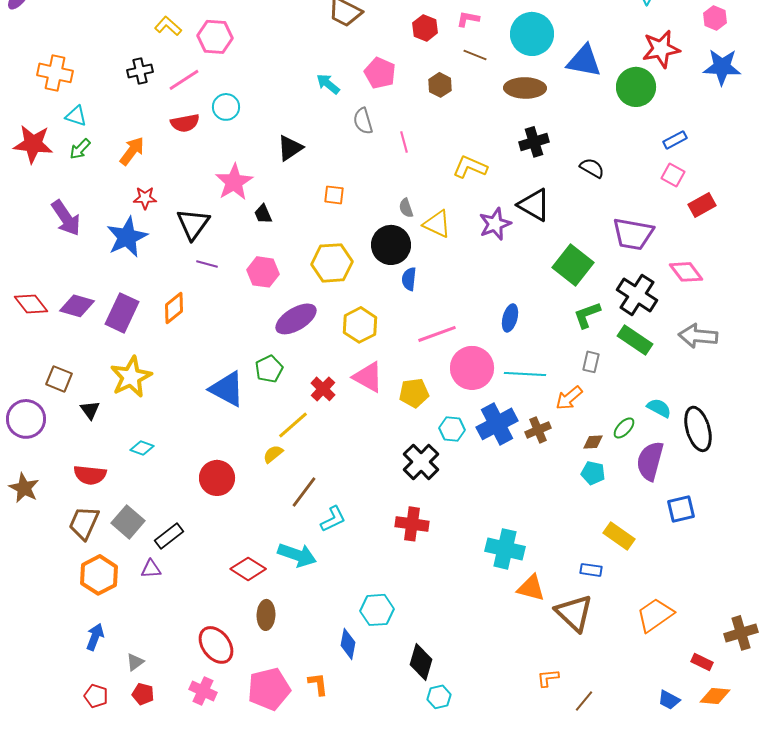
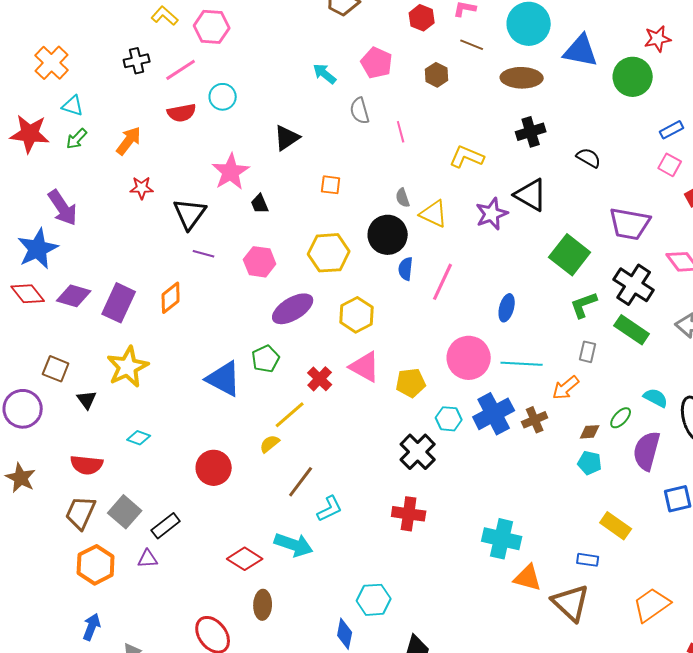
red star: (661, 49) -> (658, 39), size x0.7
orange cross: (55, 73) -> (52, 63), turned 32
blue star: (127, 237) -> (38, 249), moved
pink line: (437, 334) -> (443, 282), moved, turned -45

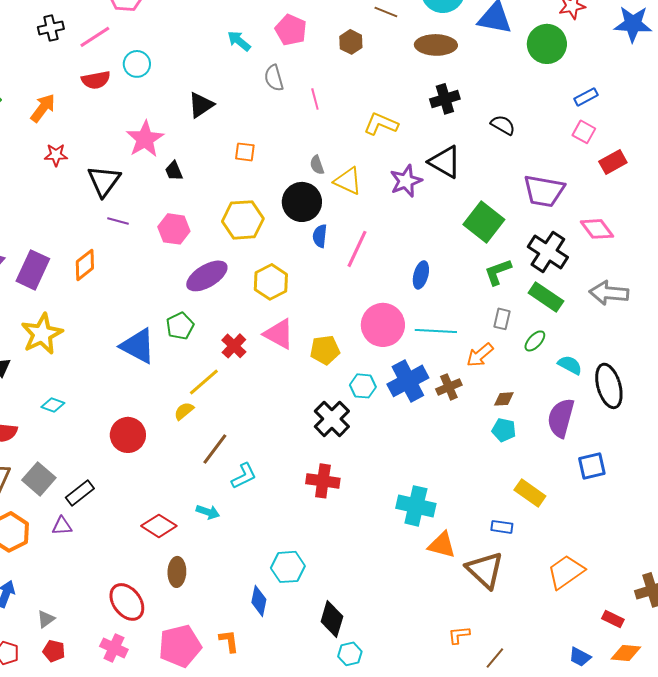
green ellipse: (621, 418) -> (535, 341), moved
cyan arrow: (294, 545) -> (208, 512), size x0.6

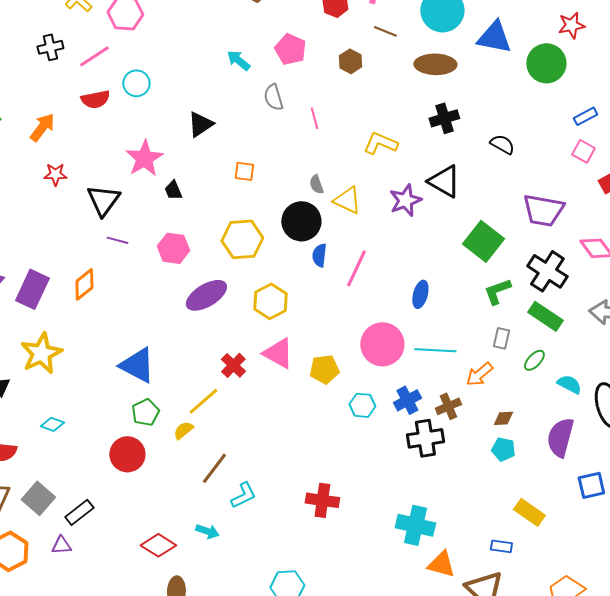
green pentagon: (180, 326) -> (145, 412), moved
blue cross: (408, 381) -> (407, 400), size x0.7
black cross: (332, 419) -> (425, 438), moved, turned 36

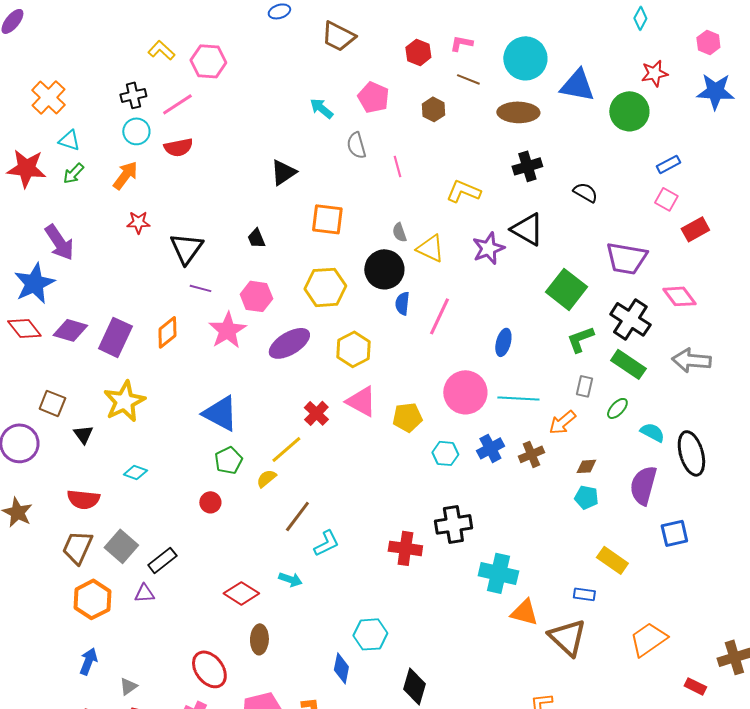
cyan circle: (136, 83) -> (136, 131), moved
pink star: (144, 158) -> (227, 330), moved
orange square: (244, 171) -> (327, 219), size x1.6
black cross: (425, 438) -> (453, 524), moved
red circle: (127, 454) -> (210, 502), size x0.6

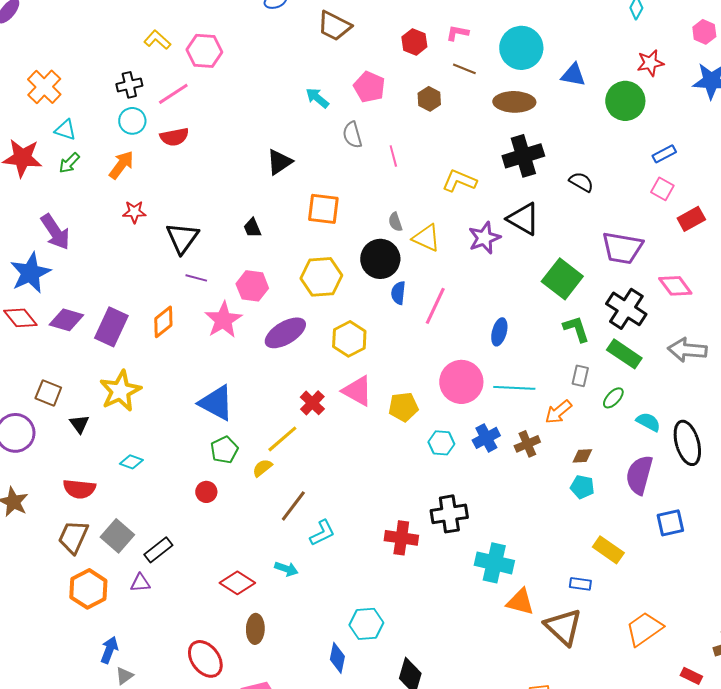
blue triangle: (577, 85) -> (573, 75), size x0.7
black cross: (527, 166) -> (523, 156), size x1.4
green L-shape: (580, 339) -> (576, 329), turned 92
blue arrow: (88, 661) -> (109, 650), moved

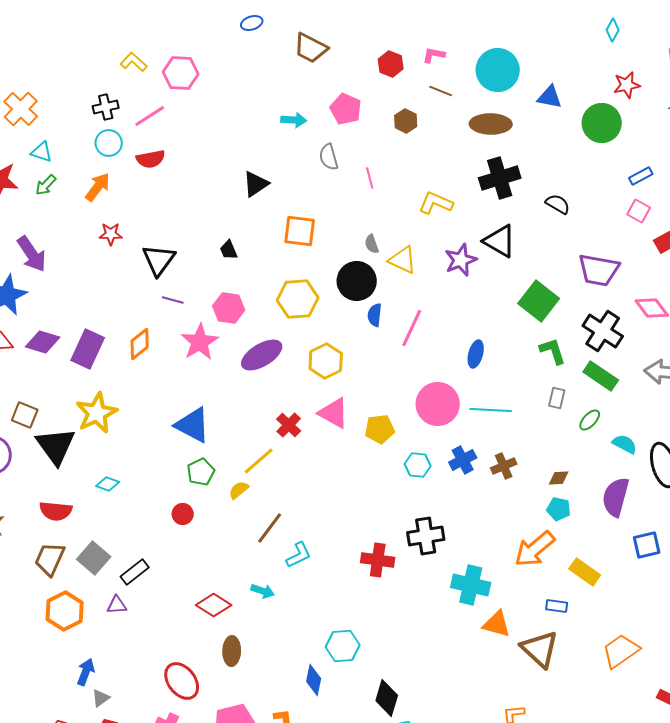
cyan arrow: (317, 98) -> (294, 120), turned 145
orange arrow: (558, 412) -> (535, 549), moved, size x1.5
black triangle: (79, 424) -> (56, 446), size x2.0

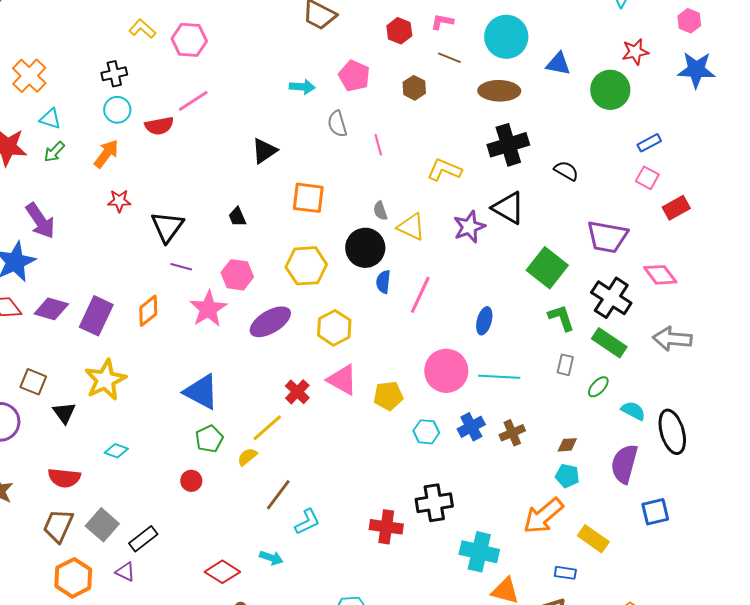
pink line: (150, 116) -> (193, 101), moved
black triangle: (56, 446) -> (64, 413), size x0.6
purple triangle: (117, 605) -> (125, 572), turned 30

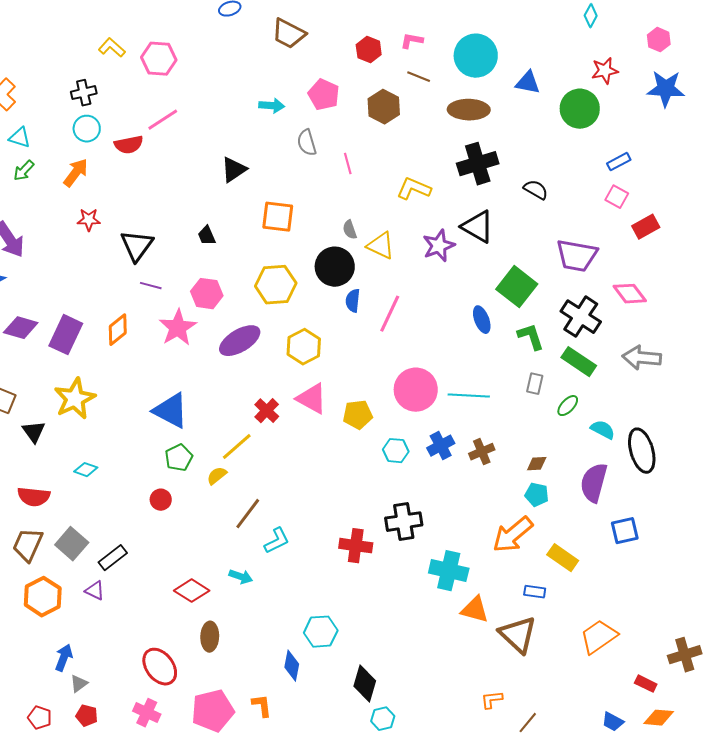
brown hexagon: (414, 88) -> (384, 107), size x1.4
blue ellipse: (484, 321) -> (482, 320), moved, turned -36

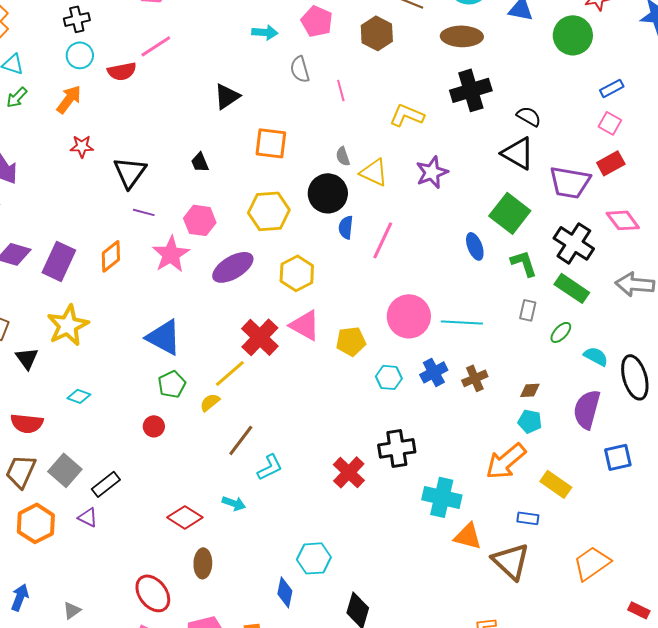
black triangle: (478, 227) -> (518, 153), moved
red rectangle: (646, 227) -> (611, 163), moved
red cross: (267, 411) -> (260, 337), size x1.5
red cross: (356, 546) -> (349, 472), turned 36
blue arrow: (64, 658) -> (20, 597), moved

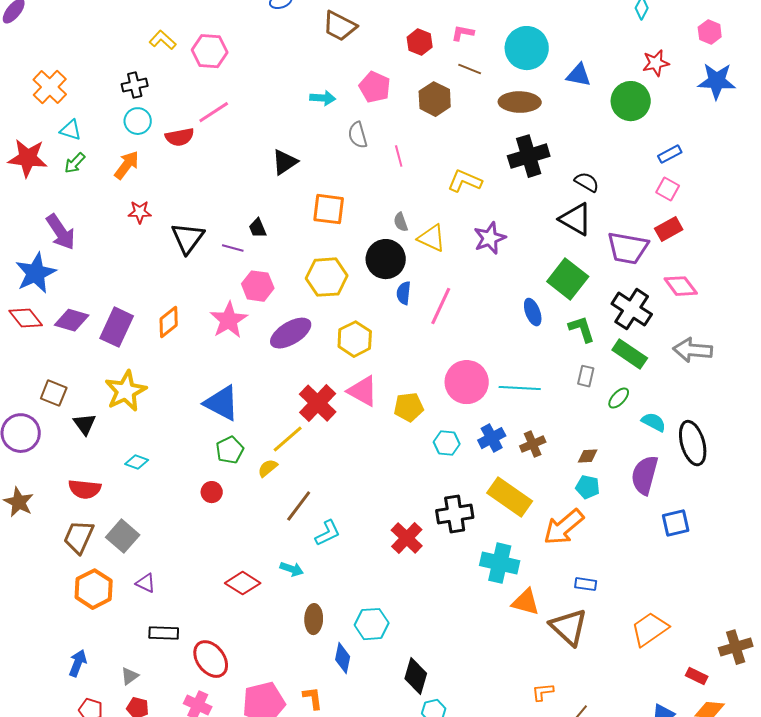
purple line: (144, 212) -> (233, 248), moved
black rectangle: (106, 484) -> (164, 633), moved, turned 40
yellow rectangle: (556, 484) -> (510, 497), moved, size x1.4
brown ellipse: (203, 563) -> (314, 619), moved

